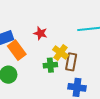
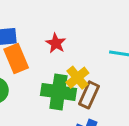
green cross: (50, 65) -> (58, 92), size x1.6

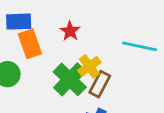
green cross: (58, 92) -> (70, 79), turned 32

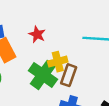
yellow cross: (89, 66) -> (58, 62), turned 30

